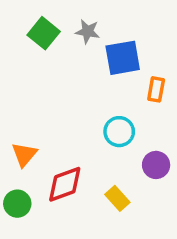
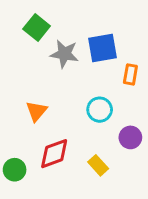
gray star: (88, 31) -> (64, 54), moved, size x1.4
orange triangle: (24, 154) -> (37, 111), moved

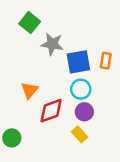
blue square: (103, 48) -> (78, 62), moved
purple circle: (130, 137) -> (84, 112), moved
red diamond: (54, 154) -> (51, 111), moved

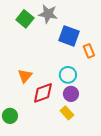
gray star: (52, 44) -> (48, 14), moved
orange rectangle: (106, 61) -> (89, 51), turned -32
blue square: (78, 62) -> (69, 36), moved, turned 30

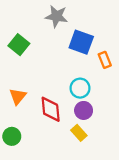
green square: (25, 19) -> (19, 45), moved
orange triangle: (25, 76) -> (18, 96), moved
red diamond: (43, 93) -> (51, 109), turned -75

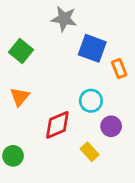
orange triangle: (18, 96) -> (20, 97), moved
red diamond: (51, 109) -> (57, 125), turned 72
purple circle: (84, 110) -> (111, 126), moved

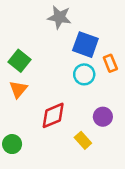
green square: (21, 51) -> (20, 61), moved
cyan circle: (91, 101) -> (84, 74), moved

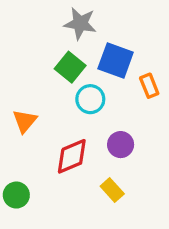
green square: (20, 61) -> (70, 67), moved
cyan circle: (84, 74) -> (90, 99), moved
purple circle: (103, 117) -> (121, 145), moved

